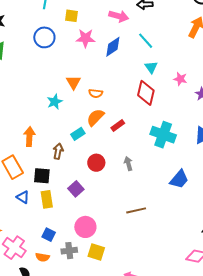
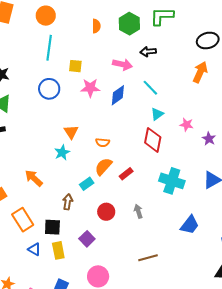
cyan triangle: (151, 67) -> (157, 114), turned 32
orange triangle: (73, 82) -> (71, 132), moved
orange arrow: (29, 137) -> (34, 178), moved, turned -48

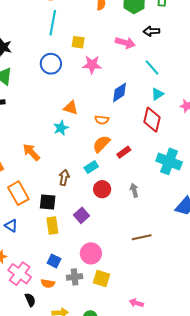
blue diamond: (118, 95) -> (119, 92), moved
orange triangle: (71, 132) -> (71, 108), turned -42
cyan rectangle: (87, 184) -> (91, 167), moved
blue triangle: (34, 249) -> (11, 226), moved

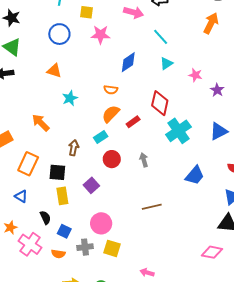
orange triangle: (71, 108) -> (54, 71), moved
red diamond: (152, 120) -> (160, 103), moved
cyan cross: (169, 161) -> (178, 131), turned 35
orange rectangle: (18, 193) -> (28, 164), turned 55
black semicircle: (30, 300) -> (45, 218), moved

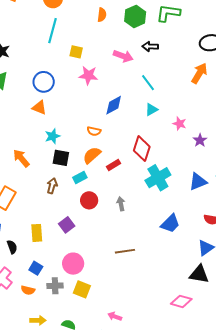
blue circle: (59, 34) -> (44, 82), moved
black square: (57, 172) -> (61, 158), moved
black semicircle: (45, 218) -> (12, 247), moved

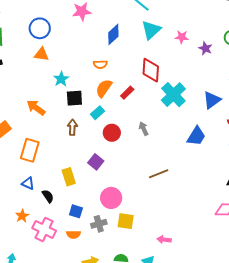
cyan triangle: (151, 110) -> (151, 30), size x1.5
blue triangle: (198, 182) -> (212, 100), moved

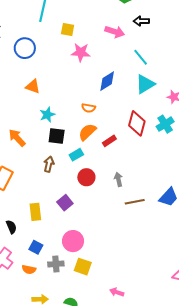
blue circle: (40, 28) -> (25, 48), moved
cyan cross: (173, 95) -> (165, 124), moved, size x0.7
brown line: (159, 174) -> (135, 202), moved

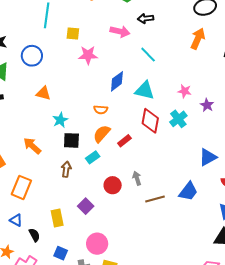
cyan triangle: (145, 84) -> (145, 90), moved, turned 50
red circle: (86, 177) -> (113, 185), moved

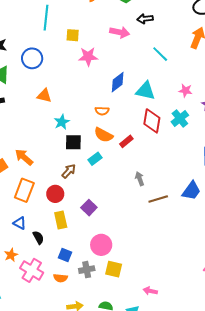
cyan line: (148, 55) -> (160, 54), moved
orange semicircle: (102, 134) -> (104, 135), turned -102
orange arrow: (32, 146) -> (24, 157), moved
brown arrow: (66, 169) -> (69, 171), turned 35
red circle: (113, 185) -> (55, 194), moved

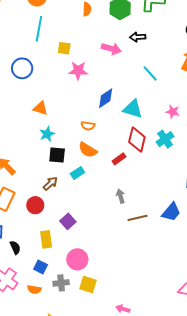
orange triangle: (44, 96) -> (40, 108), moved
red rectangle: (126, 141) -> (119, 159), moved
yellow rectangle: (61, 220) -> (46, 239), moved

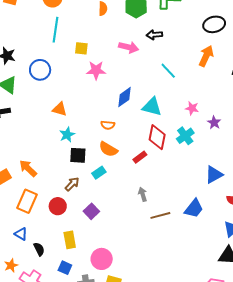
purple square: (68, 221) -> (91, 211), moved

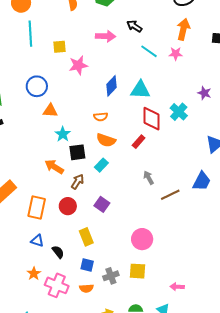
black arrow: (154, 35) -> (134, 26), moved, turned 49
blue circle: (40, 70) -> (37, 86), moved
pink star: (192, 108) -> (176, 54), moved
orange arrow: (28, 168) -> (54, 167), moved
pink circle: (102, 259) -> (142, 239), moved

